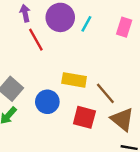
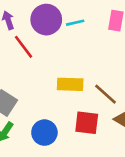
cyan line: (86, 24) -> (75, 23), turned 56
blue circle: (47, 102) -> (44, 133), moved

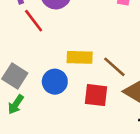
blue circle: (44, 133) -> (55, 82), moved

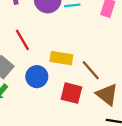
red line: (34, 21) -> (22, 40), moved

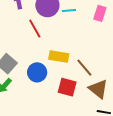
red line: (22, 40) -> (35, 29), moved

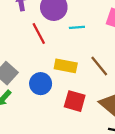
cyan line: (69, 11) -> (77, 27), moved
brown line: (84, 68) -> (99, 66), moved

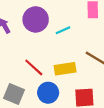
red line: (39, 34) -> (34, 67), moved

